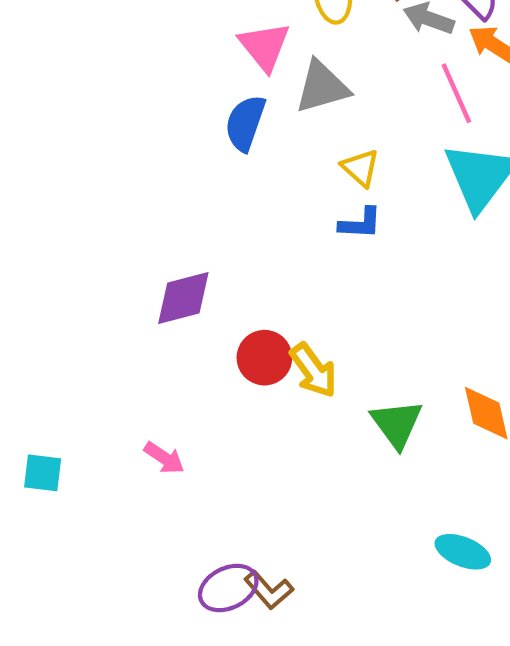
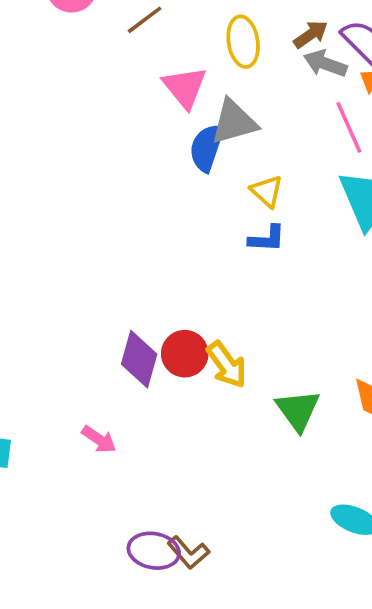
blue semicircle: (245, 123) -> (207, 148), moved
purple diamond: (183, 298) -> (139, 359), moved, turned -60
purple ellipse: (228, 588) -> (154, 551), turned 36

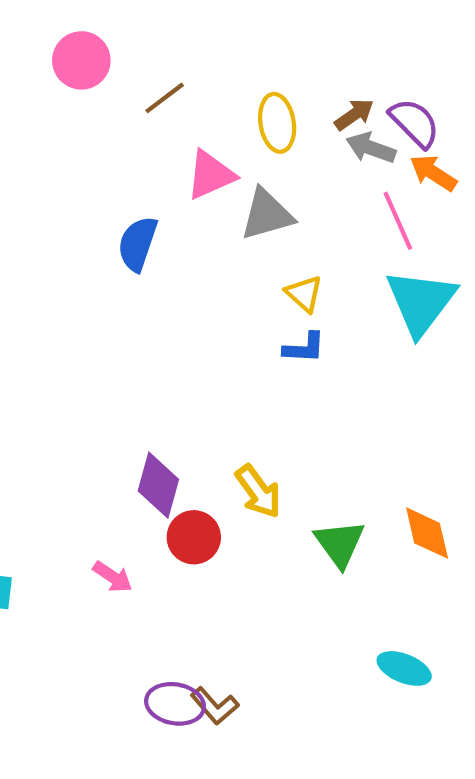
pink triangle: (185, 87) -> (210, 175), turned 45
blue semicircle: (207, 148) -> (138, 244), moved
red circle: (185, 354) -> (194, 537), moved

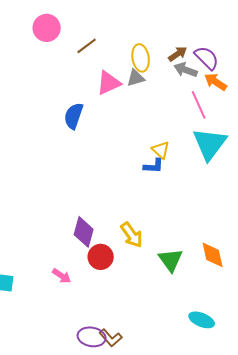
gray triangle: (267, 214) -> (136, 78), moved, size x0.7
yellow triangle: (304, 294) -> (161, 150), moved

